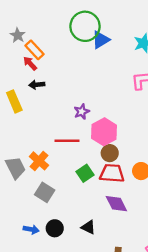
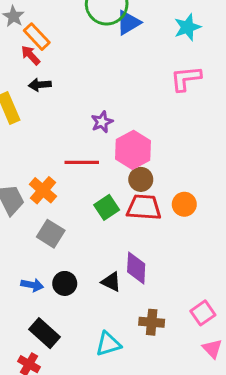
purple diamond: (116, 204) -> (136, 268), moved, turned 30

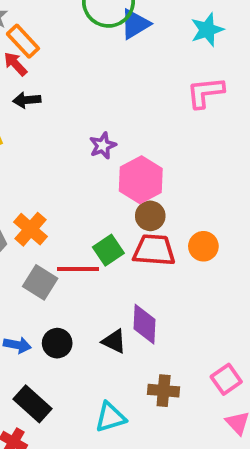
red line: (82, 162) -> (78, 269), moved

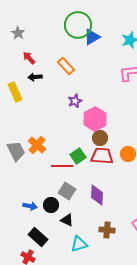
orange rectangle: (23, 41) -> (66, 66), moved
gray square: (40, 282) -> (67, 191), moved
black triangle: (114, 341) -> (67, 220), moved

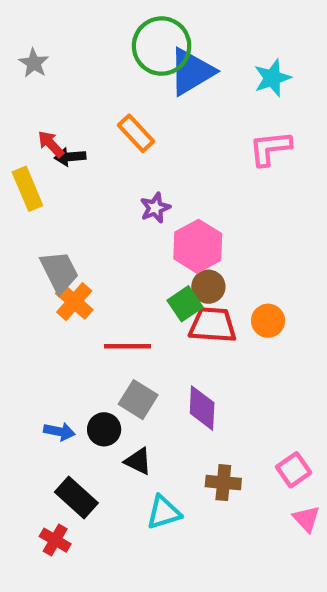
blue triangle: (92, 37) -> (191, 72), size x1.4
red arrow: (29, 58) -> (51, 144), moved
gray trapezoid: (16, 151) -> (59, 272), moved
green square: (78, 156) -> (185, 304), moved

